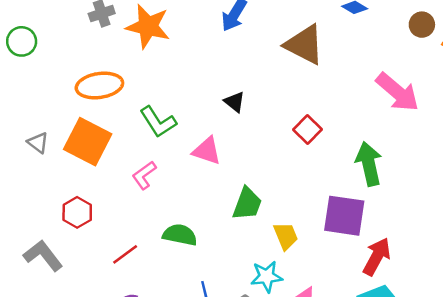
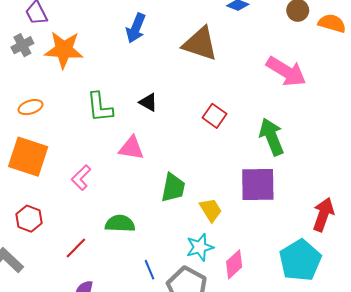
orange ellipse: (99, 85) -> (31, 107), size x0.6
green L-shape: (158, 122) -> (100, 107), moved, turned 36
red arrow: (377, 257) -> (323, 215), moved

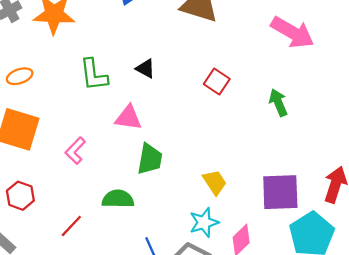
green arrow: (272, 137) -> (278, 103), size x0.7
purple square: (258, 184) -> (280, 192), moved
green trapezoid: (173, 188) -> (150, 159), moved

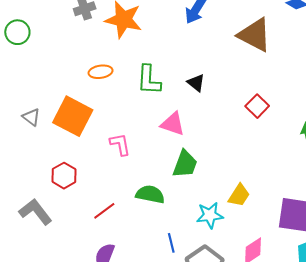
orange ellipse: (20, 76) -> (101, 72), moved
pink L-shape: (75, 151) -> (120, 144), turned 115
yellow trapezoid: (215, 182) -> (239, 195), turned 55
cyan star: (204, 222) -> (210, 215), moved

